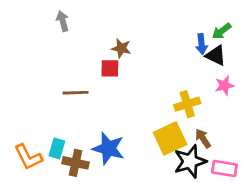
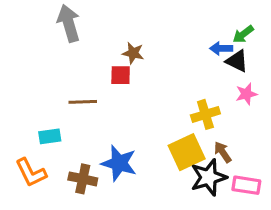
gray arrow: (63, 21) -> (69, 23), size x1.6
blue arrow: (202, 44) -> (221, 48), turned 96
cyan rectangle: (57, 148) -> (50, 136), moved, turned 66

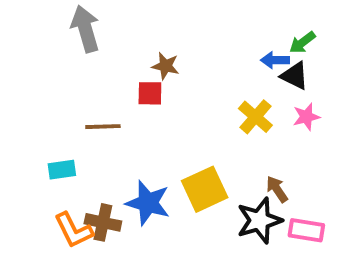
yellow cross: (205, 114) -> (255, 117), moved, turned -32
yellow square: (187, 152) -> (205, 189), moved
orange L-shape: (31, 173) -> (74, 230), moved

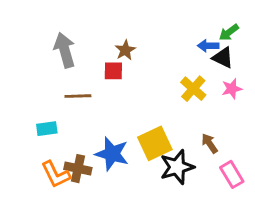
gray arrow: (85, 29) -> (65, 50), moved
brown star: (166, 66) -> (125, 50), turned 30
black star: (259, 220) -> (177, 167), moved
pink rectangle: (306, 230) -> (232, 174), turned 50

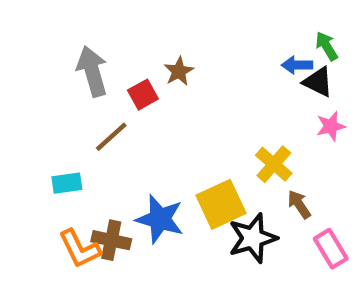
green arrow: (229, 32) -> (327, 46), turned 96
red square: (113, 71) -> (143, 95), moved, turned -30
yellow cross: (193, 89) -> (274, 164), moved
brown line: (78, 96) -> (111, 137), turned -40

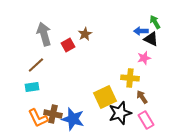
pink star: (331, 126) -> (144, 58), moved
brown line: (111, 137) -> (36, 65), moved
yellow cross: (274, 164) -> (130, 78), turned -36
blue star: (160, 219) -> (73, 119), moved
pink rectangle: (331, 249) -> (146, 120), moved

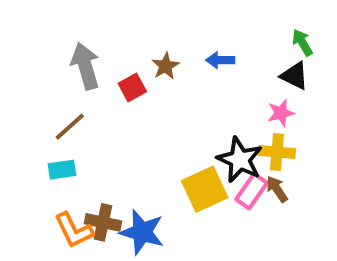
blue arrow: (141, 31) -> (220, 60), moved
yellow cross: (130, 78) -> (277, 152), moved
black star: (120, 113) -> (240, 160), moved, turned -30
pink rectangle: (146, 120) -> (252, 191), moved, turned 66

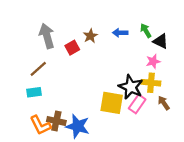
green arrow: (302, 43) -> (146, 31), moved
yellow square: (205, 189) -> (112, 103), turned 35
brown arrow: (277, 189) -> (164, 103), moved

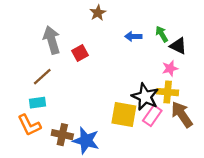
brown star: (90, 36) -> (98, 13), moved
brown arrow: (164, 103) -> (182, 114), size x1.6
orange L-shape: (40, 125) -> (29, 125), moved

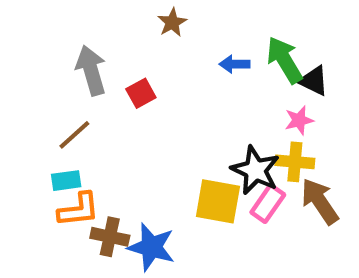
green arrow: (162, 34) -> (284, 60), size x1.6
orange L-shape: (29, 125) -> (79, 210), moved, turned -70

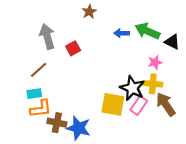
green arrow: (284, 60) -> (147, 31), turned -35
black triangle: (314, 81) -> (172, 42), moved

